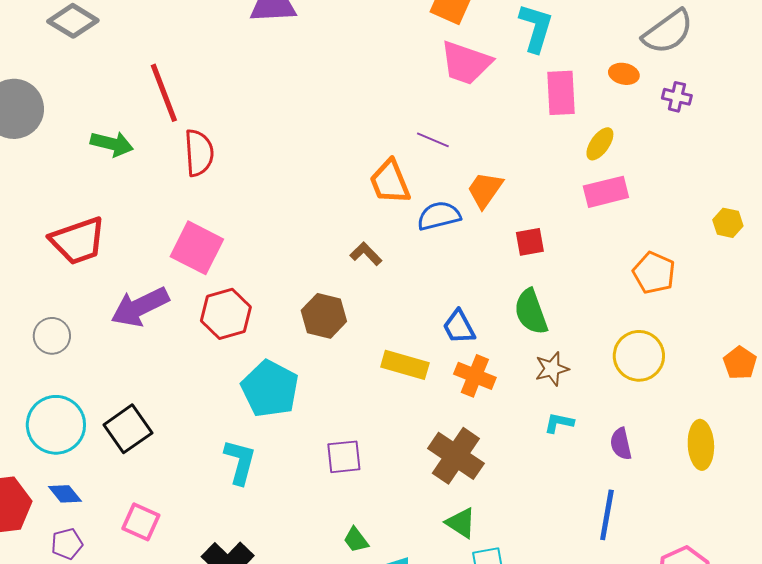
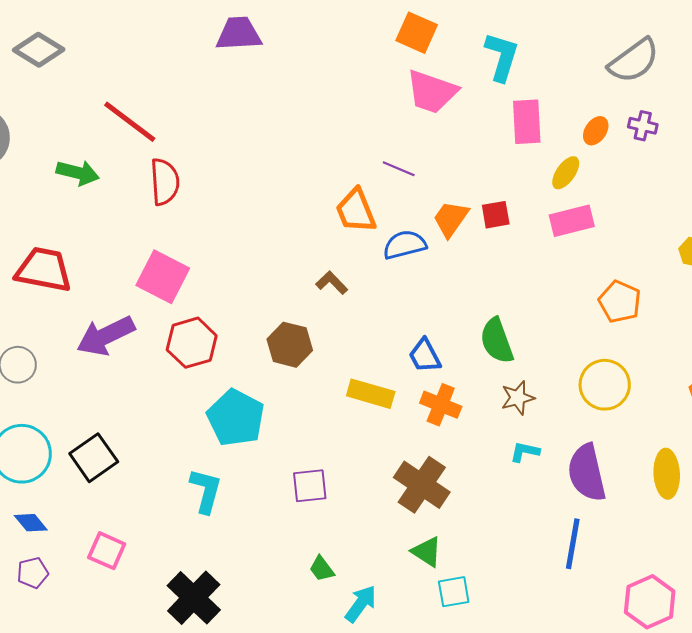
orange ellipse: (624, 74) -> (596, 131), moved, turned -68
red line: (164, 93) -> (130, 122), turned -32
red trapezoid: (78, 241) -> (44, 270), turned -150
red square: (530, 242) -> (496, 215), moved
purple semicircle: (621, 444) -> (587, 473), size x1.8

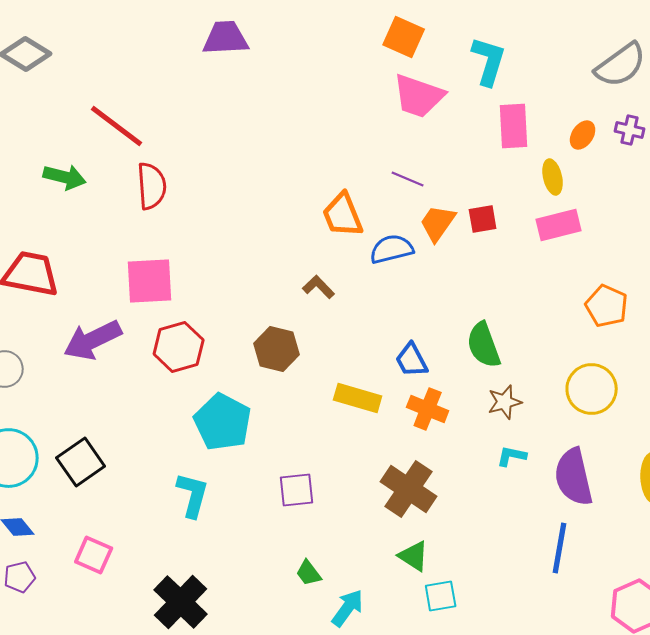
purple line: (399, 169) -> (408, 179), moved
yellow ellipse: (566, 173) -> (553, 177), turned -48
pink square: (163, 277) -> (150, 281), turned -30

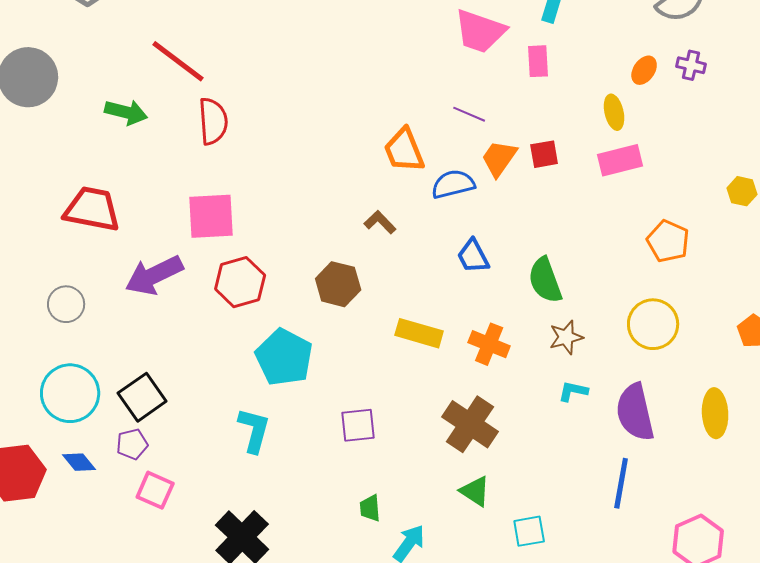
pink rectangle: (514, 126) -> (538, 61), moved, size x0.7
blue trapezoid: (412, 360) -> (473, 256), moved
green trapezoid: (309, 573) -> (370, 508), turned 32
purple pentagon: (20, 577) -> (132, 444), moved
cyan square: (441, 596) -> (529, 531), moved

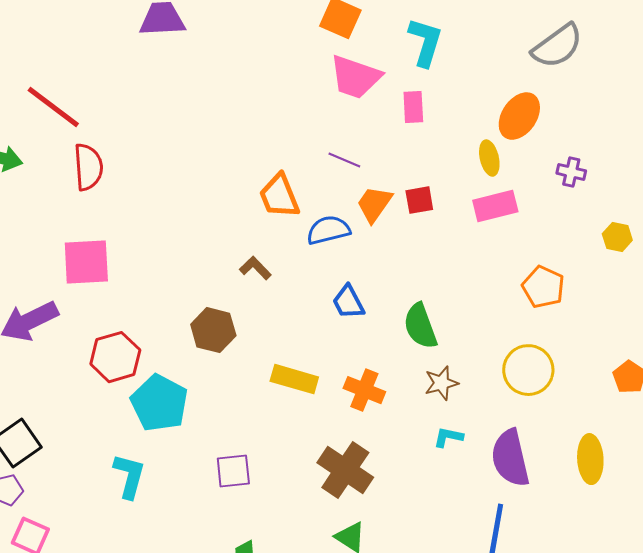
purple cross: (691, 65) -> (571, 172), moved
orange ellipse: (644, 70) -> (519, 116), size x1.6
red hexagon: (240, 282) -> (115, 357), moved

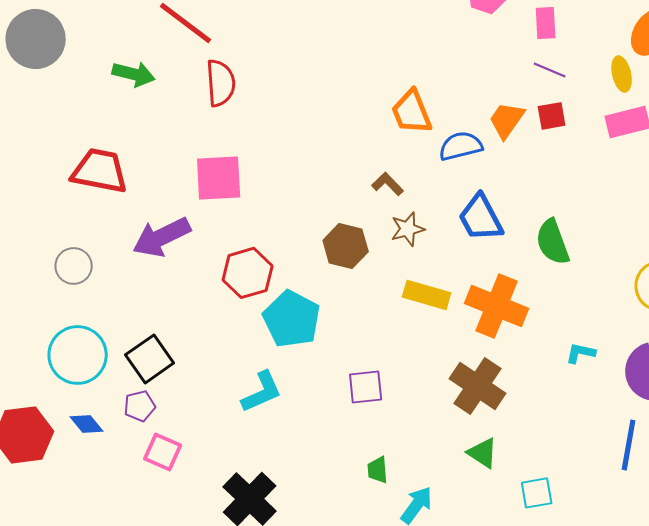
purple line: (344, 160) -> (550, 70), moved
blue trapezoid: (348, 302) -> (481, 218), size x1.4
brown star: (441, 383) -> (408, 229), moved
orange cross: (364, 390) -> (497, 306), size x1.5
cyan L-shape: (129, 476) -> (262, 392), turned 51

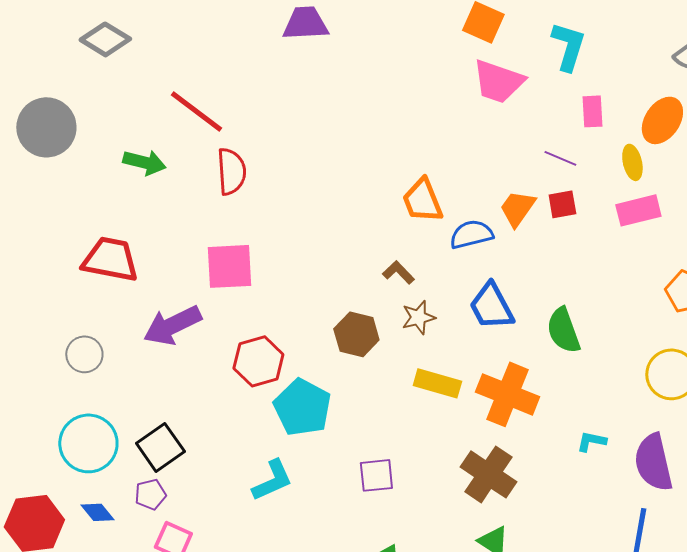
pink rectangle: (546, 23) -> (592, 111), moved

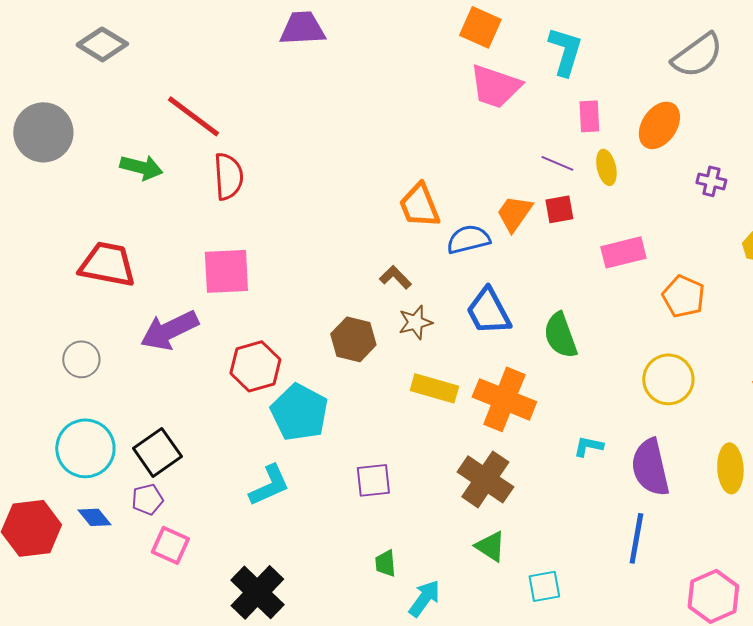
yellow ellipse: (632, 162) -> (606, 167), moved
pink rectangle: (638, 210) -> (623, 252), moved

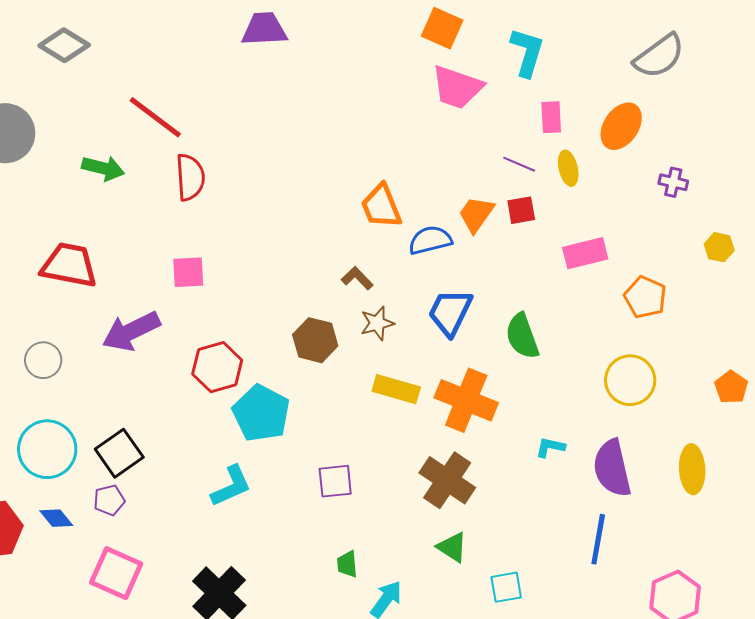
pink square: (226, 271) -> (188, 272), size x0.7
blue trapezoid: (488, 311) -> (450, 312), turned 54
pink square: (170, 545) -> (116, 573), moved, size x1.4

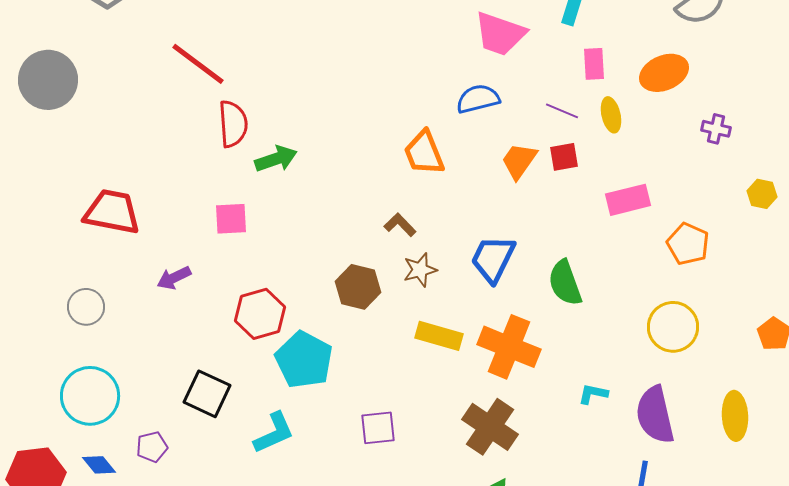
orange ellipse: (621, 126) -> (664, 73), turned 33
green arrow: (103, 168) -> (276, 159), moved, turned -33
blue semicircle: (430, 240) -> (478, 99), moved
purple arrow: (131, 331) -> (174, 278), size x0.6
black square: (119, 453) -> (207, 394), moved, turned -30

